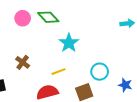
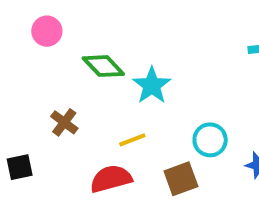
green diamond: (48, 17) -> (103, 66), moved
pink circle: (23, 18) -> (47, 31), moved

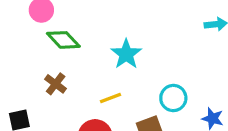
green diamond: (103, 66) -> (63, 40), moved

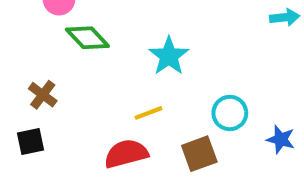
brown cross: (56, 84) -> (43, 95), moved

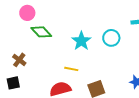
yellow line: (148, 113) -> (71, 69), turned 32
cyan circle: (230, 113) -> (111, 38), moved

